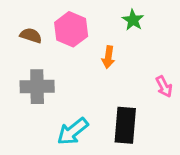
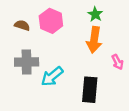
orange arrow: (108, 57) -> (94, 40), moved, size x1.6
cyan arrow: (73, 131) -> (52, 76), moved

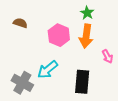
pink hexagon: (51, 21) -> (59, 35), moved
gray cross: (27, 62) -> (22, 83), moved, turned 30

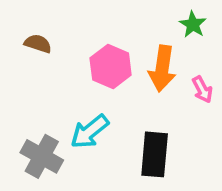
green star: (87, 13) -> (193, 24), moved
pink arrow: (107, 56) -> (202, 89), moved

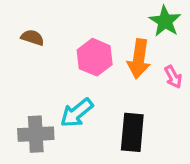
green star: (193, 24) -> (165, 21), size x1.4
gray cross: (42, 156) -> (36, 134), turned -32

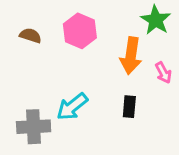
pink hexagon: (95, 57) -> (80, 31), moved
black rectangle: (132, 132) -> (129, 107), moved, size x0.6

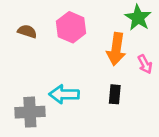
cyan arrow: (72, 107) -> (64, 94), turned 40

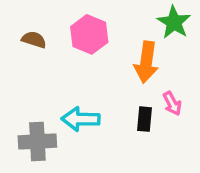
pink arrow: (145, 64) -> (172, 103), moved

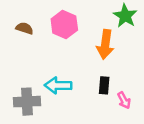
pink arrow: (172, 103) -> (124, 100), moved

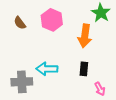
brown semicircle: (25, 28) -> (20, 23), turned -144
pink arrow: (124, 100) -> (100, 89), moved

